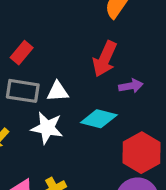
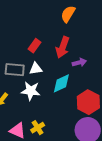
red rectangle: (22, 53) -> (35, 46), moved
cyan diamond: (99, 119) -> (61, 83), turned -35

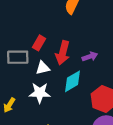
red arrow: (63, 47) -> (63, 53), moved
gray rectangle: (15, 70) -> (18, 57), moved

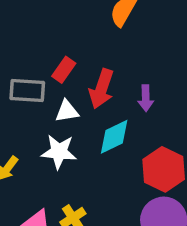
purple arrow: (90, 57) -> (146, 98), turned 104

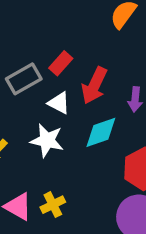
gray rectangle: (27, 91) -> (24, 79), turned -40
white triangle: (67, 111) -> (59, 103), turned 30

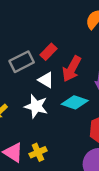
cyan diamond: (101, 132) -> (75, 102), turned 35

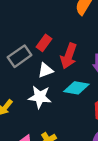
white triangle: (46, 80) -> (45, 70), turned -42

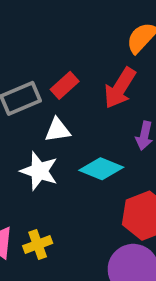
red arrow: (69, 56) -> (120, 88), moved

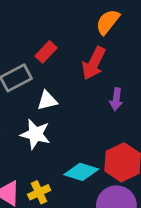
red rectangle: (65, 85) -> (46, 52), moved
cyan diamond: (101, 169) -> (81, 172), moved

